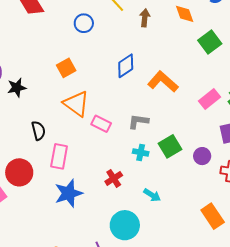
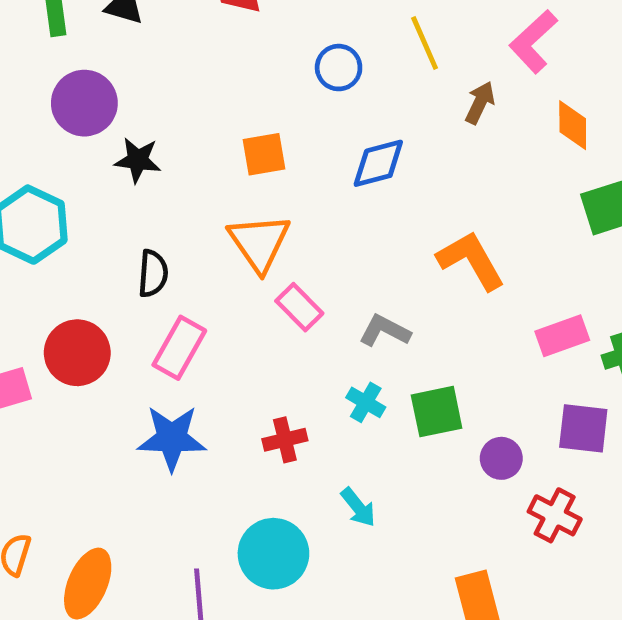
blue diamond: (126, 66) -> (378, 163), moved

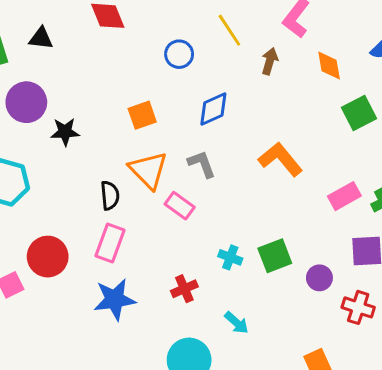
black semicircle: (153, 273) -> (110, 195), moved
gray L-shape: (385, 331) -> (202, 164), moved, turned 52

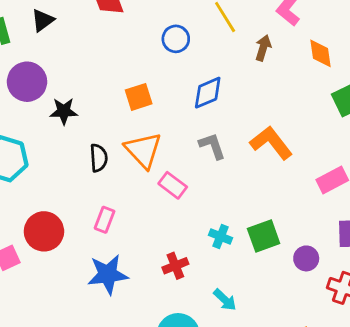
black triangle: (41, 38) -> (43, 20), turned -45
gray L-shape: (202, 164) -> (212, 146), moved
black semicircle: (110, 195) -> (99, 158), moved
pink rectangle: (110, 243) -> (105, 220), size x0.7

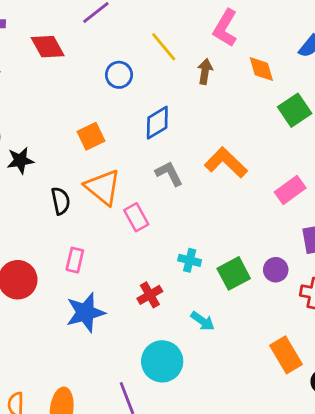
pink rectangle: (173, 185) -> (136, 217), turned 32
green square: (264, 236) -> (234, 273), moved

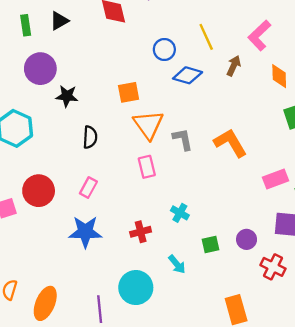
blue diamond: (157, 123) -> (188, 75), moved, turned 32
orange triangle: (103, 187) -> (148, 125), moved
green square: (234, 273) -> (210, 245), moved, size x0.7

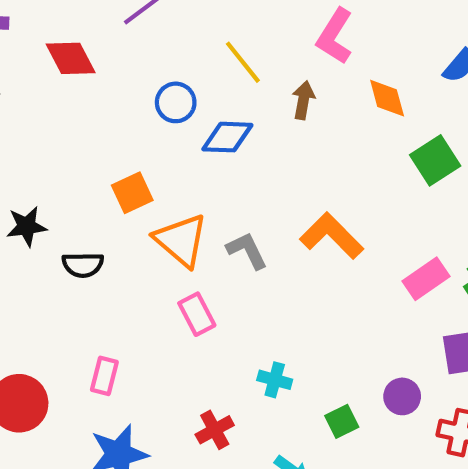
black semicircle: (90, 137) -> (83, 265), moved, turned 100

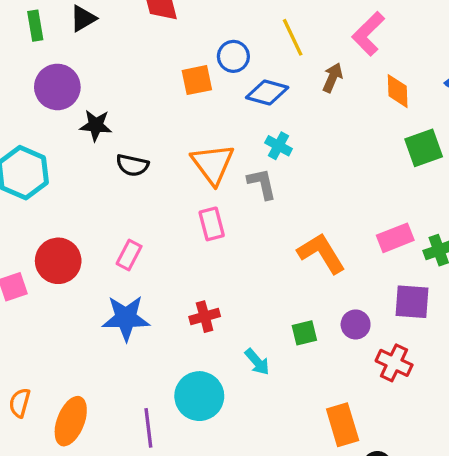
orange square: (132, 193) -> (197, 80), moved
orange L-shape: (332, 236) -> (321, 253), moved
cyan cross: (275, 380) -> (279, 146), moved

